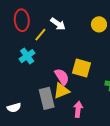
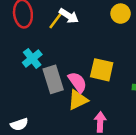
yellow line: (40, 35) -> (55, 21), moved
gray rectangle: (47, 98) -> (53, 79), moved

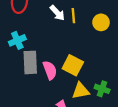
yellow line: (55, 21) -> (73, 16), moved, turned -56
yellow triangle: (78, 100) -> (81, 91), moved

